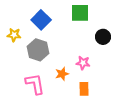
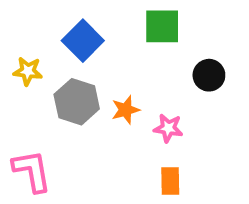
orange star: (62, 74) -> (126, 110), moved
pink L-shape: (35, 84) -> (32, 171), moved

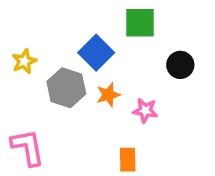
blue square: (83, 41) -> (96, 53), moved
yellow star: (28, 71) -> (24, 61), turned -30
orange rectangle: (170, 181) -> (128, 160), moved

